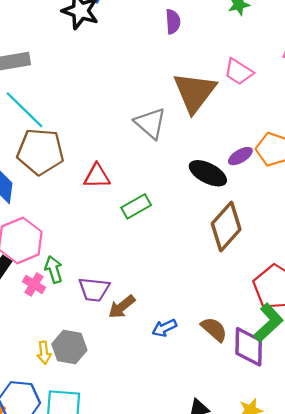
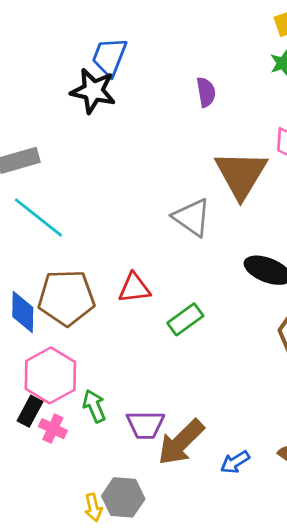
brown pentagon: (40, 152) -> (66, 298), moved
pink cross: (34, 284) -> (53, 429), moved
brown arrow: (122, 307) -> (181, 442), size x1.5

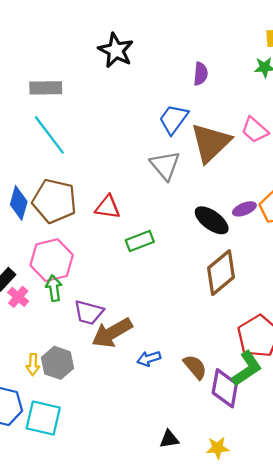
blue trapezoid: (109, 57) -> (173, 119), moved
pink hexagon: (50, 375) -> (52, 260), moved

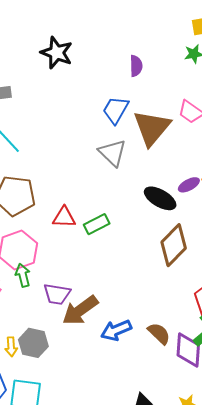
red triangle: (108, 207) -> (64, 217), moved
blue arrow: (149, 359) -> (116, 330), size x1.4

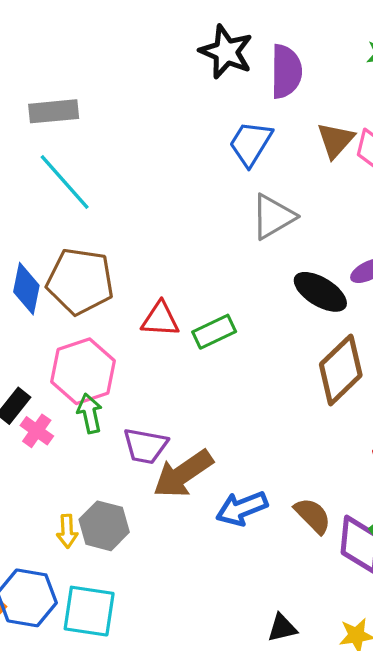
black star: (57, 53) -> (226, 52), moved
purple semicircle: (136, 66) -> (286, 71), size x1.5
brown triangle: (152, 128) -> (336, 140), moved, size x0.6
gray triangle: (112, 153) -> (273, 217), moved, turned 44

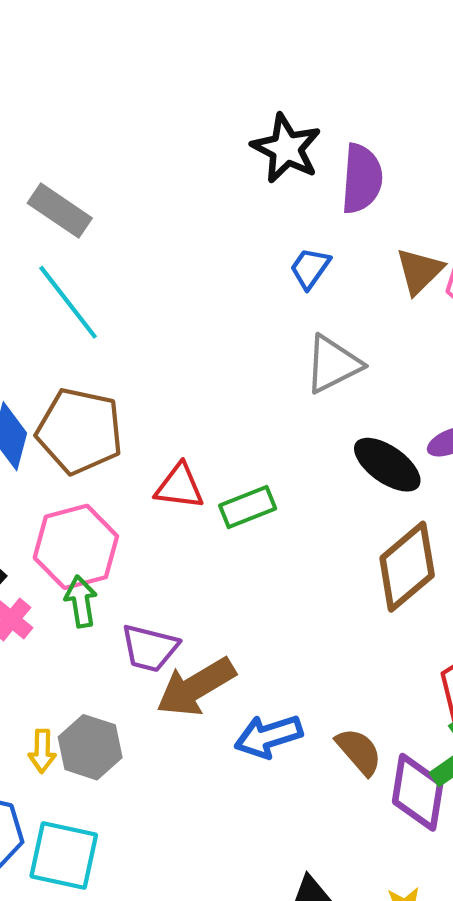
gray rectangle: (54, 111) -> (60, 211), turned 36
blue trapezoid: (251, 143) -> (310, 268), size x0.7

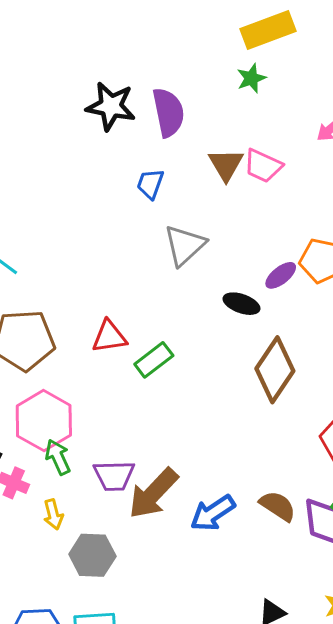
black ellipse: (387, 465) -> (241, 304), size x0.7
red triangle: (179, 486) -> (109, 337), moved
yellow arrow: (42, 751) -> (53, 514), moved

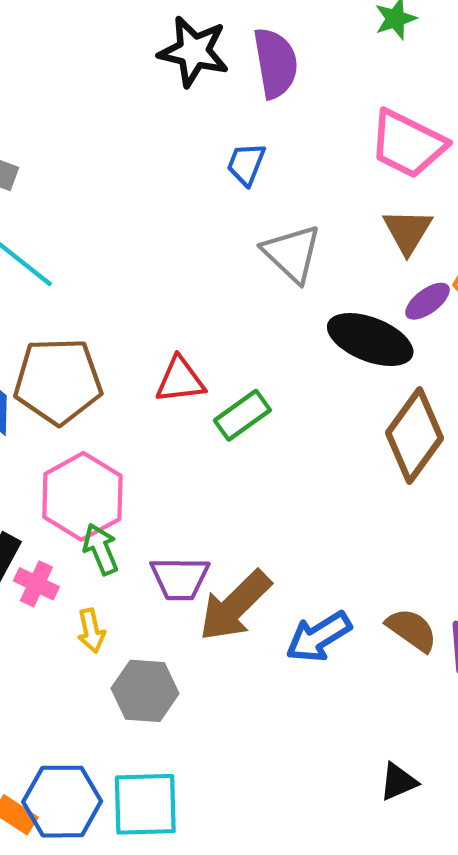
brown triangle: (226, 165) -> (408, 231), moved
pink trapezoid: (263, 166) -> (408, 144), size x1.4
gray triangle: (185, 245) -> (292, 253), turned -36
black ellipse: (241, 304) -> (370, 340), size x1.6

